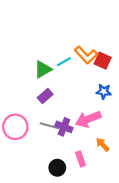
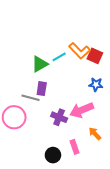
purple rectangle: (45, 96) -> (42, 89), turned -40
gray line: (50, 126) -> (30, 98), moved

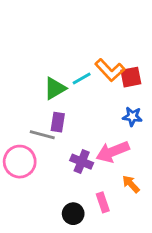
red square: (95, 56) -> (131, 77), turned -35

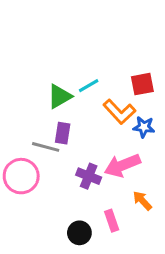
orange L-shape: (110, 70) -> (119, 112), moved

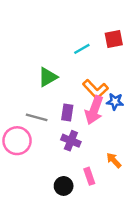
red square: (142, 84) -> (114, 39), moved
cyan line: (89, 86) -> (82, 49), moved
purple rectangle: (63, 133) -> (67, 113), moved
pink arrow: (122, 165) -> (94, 110), moved, turned -48

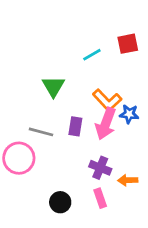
green triangle: (48, 77) -> (53, 86), turned -30
purple cross: (71, 141) -> (100, 168), moved
orange arrow: (114, 160) -> (128, 180), turned -49
black circle: (64, 186) -> (60, 202), moved

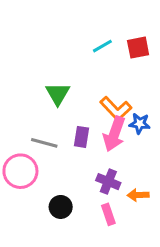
cyan line: (92, 55) -> (102, 46), moved
black circle: (60, 202) -> (61, 207), moved

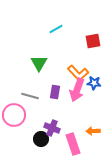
cyan line: (102, 46) -> (56, 29), moved
red square: (138, 48) -> (93, 41), moved
purple cross: (108, 182) -> (52, 128), moved
pink rectangle: (108, 214) -> (73, 144), size x1.5

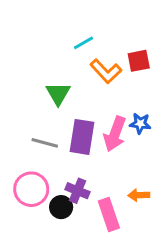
orange L-shape: (78, 73) -> (106, 71), moved
purple rectangle: (55, 92) -> (82, 137), size x1.6
pink circle: (14, 115) -> (31, 189), moved

